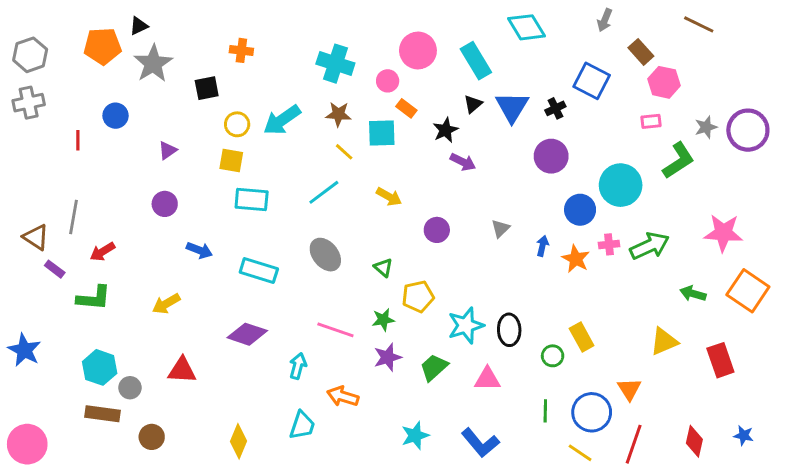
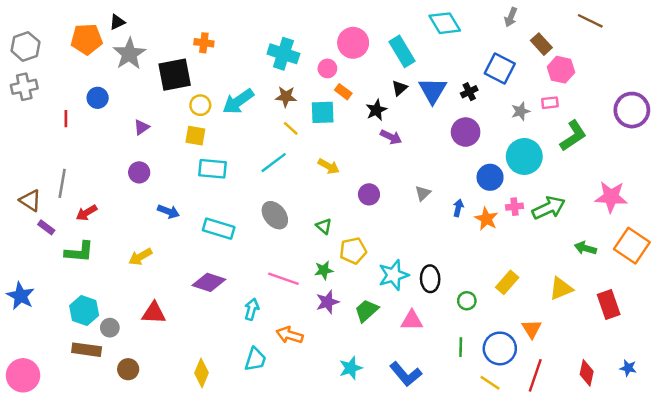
black square: (207, 88) -> (175, 75), size x1.6
gray star: (706, 127) -> (521, 111), moved
yellow rectangle: (582, 337) -> (507, 282), moved, turned 70

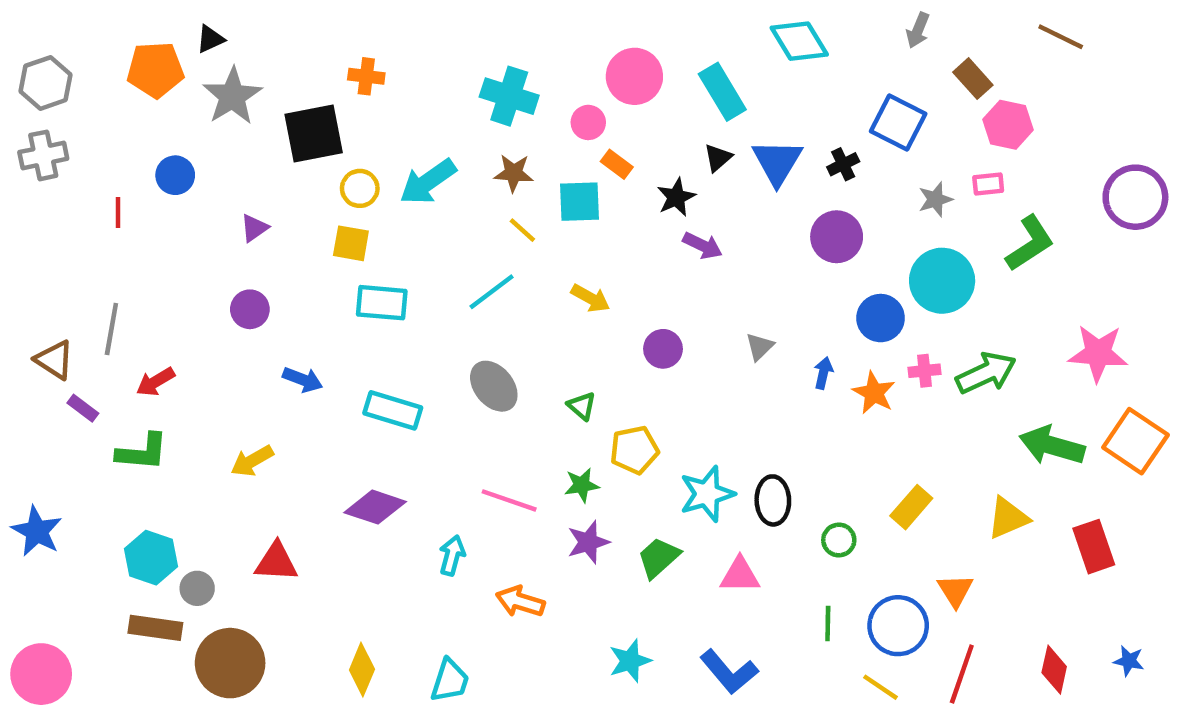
green arrow: (585, 248) -> (1052, 446), size x1.6
cyan trapezoid: (255, 359) -> (450, 681), moved
brown circle: (128, 369) -> (230, 663), size x1.8

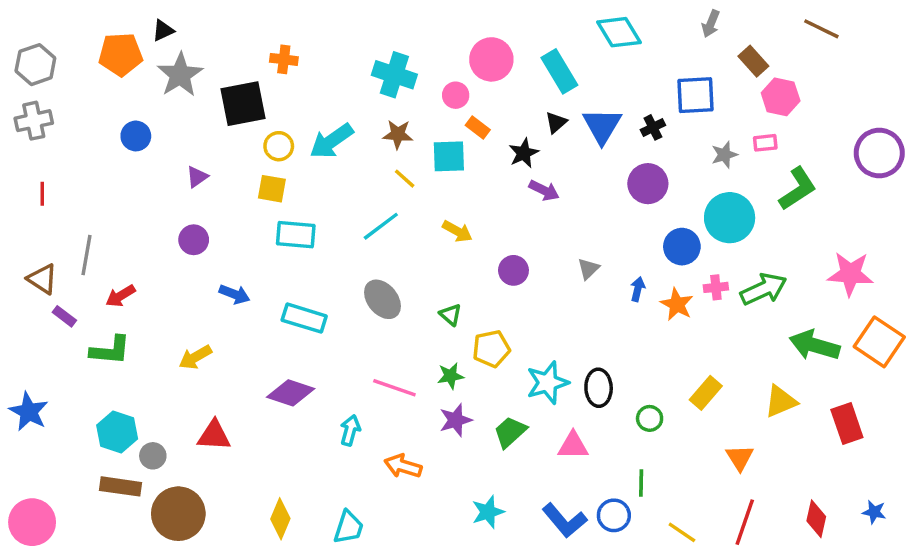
blue square: (898, 122) -> (696, 95), turned -30
red line: (118, 213) -> (42, 194), moved
blue circle: (898, 626) -> (614, 515), moved, size x0.7

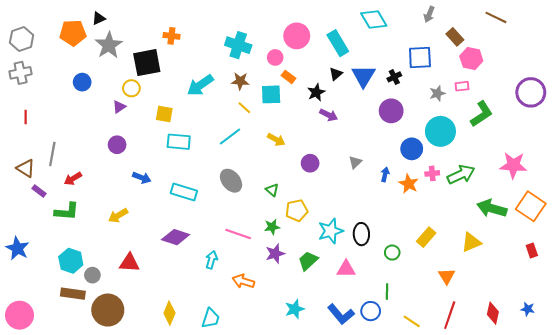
yellow circle: (279, 146) -> (131, 88), moved
red rectangle: (847, 423) -> (532, 250), moved, size x0.6

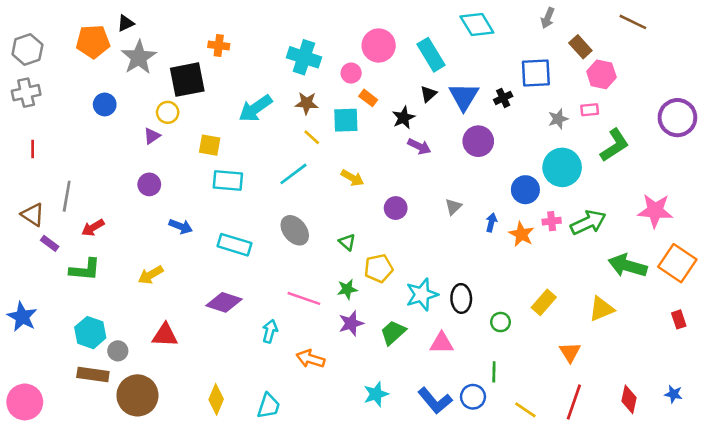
purple circle: (391, 111) -> (478, 141), moved

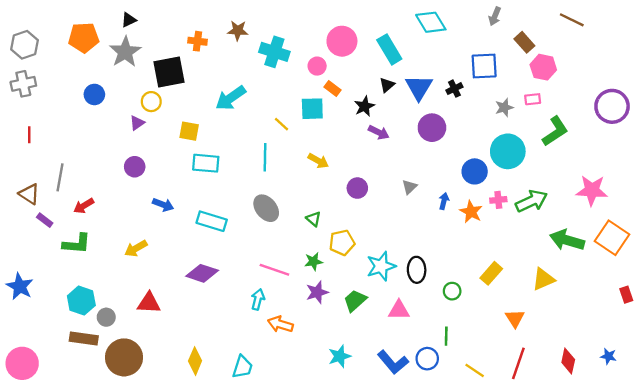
black triangle: (126, 23) -> (129, 20), moved
brown star: (307, 103) -> (238, 31), moved
cyan line: (293, 174) -> (265, 157), turned -52
red rectangle: (679, 319) -> (626, 295), moved
cyan arrow: (270, 331) -> (258, 299), moved

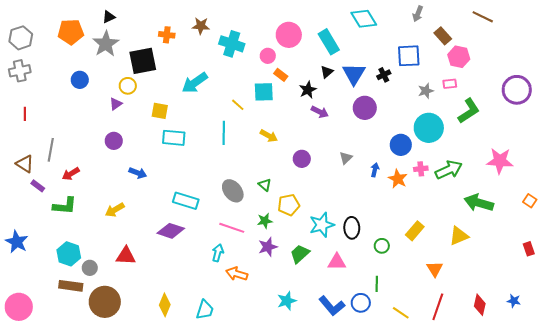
gray ellipse: (266, 208) -> (233, 191), moved
cyan rectangle: (212, 221) -> (186, 201), moved
orange square: (612, 238) -> (530, 201), moved, size x0.5

